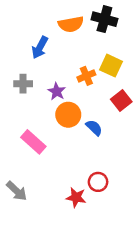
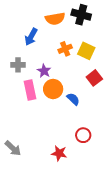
orange cross: (86, 76) -> (65, 49), moved
pink rectangle: (33, 142) -> (30, 90), moved, turned 36
red circle: (98, 182) -> (83, 135), moved

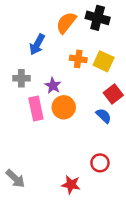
orange semicircle: (55, 19) -> (66, 23), turned 138
orange cross: (65, 49) -> (78, 59), turned 32
blue semicircle: (73, 99) -> (104, 116), moved

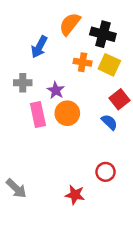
black cross: (98, 18) -> (103, 34), moved

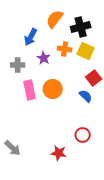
black cross: (103, 34) -> (81, 27), turned -30
purple star: (56, 90) -> (44, 58), moved

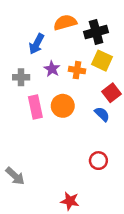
orange semicircle: (55, 19) -> (65, 22), turned 36
orange cross: (65, 49) -> (77, 70), moved
red star: (59, 153) -> (70, 201), moved

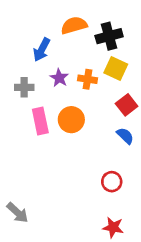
blue semicircle: (102, 114) -> (125, 136), moved
gray arrow: (15, 176) -> (17, 213), moved
red star: (70, 201) -> (113, 227), moved

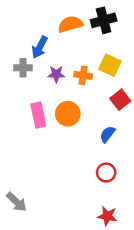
black cross: (109, 36) -> (104, 20), moved
purple star: (59, 78) -> (56, 74), turned -30
gray cross: (24, 87) -> (23, 68), moved
blue semicircle: (125, 136) -> (107, 134), moved, turned -96

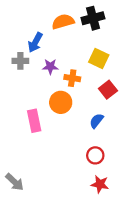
orange cross: (83, 75) -> (72, 78), moved
pink rectangle: (38, 115) -> (34, 121), moved
red star: (107, 216) -> (100, 184), moved

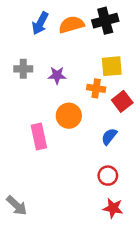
blue arrow: (35, 42) -> (40, 23), moved
yellow square: (99, 59) -> (112, 66), turned -30
orange cross: (72, 78) -> (96, 88), moved

